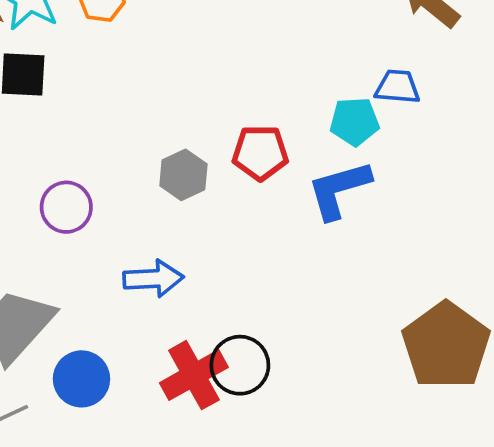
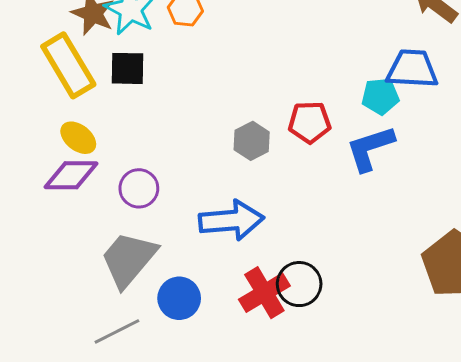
blue trapezoid: (398, 87) -> (412, 69), size x1.5
purple circle: (66, 207) -> (139, 188), moved
blue arrow: (153, 279) -> (231, 220), size x1.4

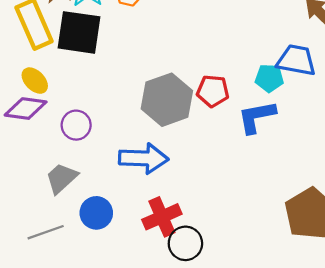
black square: (128, 68) -> (79, 32), size x1.6
gray hexagon: (252, 141) -> (167, 100), size x1.8
gray trapezoid: (129, 259) -> (61, 178), size x0.7
black circle: (299, 284) -> (185, 243), moved

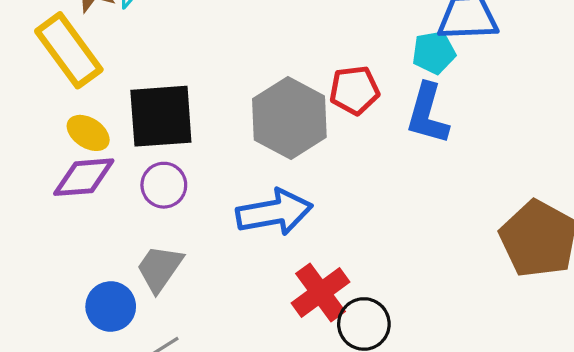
black square: (79, 32) -> (161, 116), moved
blue L-shape: (257, 117) -> (428, 114), turned -51
blue circle: (96, 213) -> (111, 307), moved

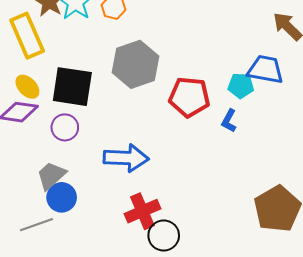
red pentagon: (354, 90) -> (189, 97), size x1.4
blue L-shape: (428, 114) -> (229, 121), size x0.6
gray hexagon: (289, 118) -> (135, 64), moved
blue circle: (111, 307) -> (62, 197), moved

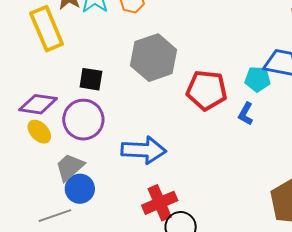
yellow ellipse: (27, 87) -> (39, 132), moved
black square: (72, 87) -> (91, 79), size x0.6
purple circle: (65, 127) -> (83, 120), size x1.5

